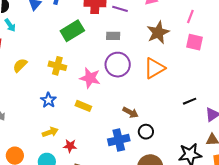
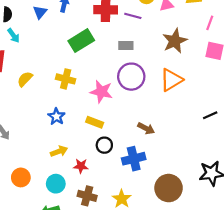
black circle: (146, 132) -> (104, 145), moved

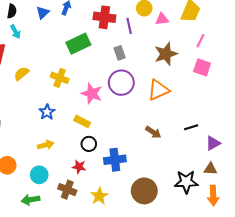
purple line: (133, 16) -> (129, 26), turned 56
gray rectangle: (126, 45) -> (120, 53), turned 64
brown arrow: (146, 128) -> (153, 132), moved
red star: (81, 166) -> (79, 167), moved

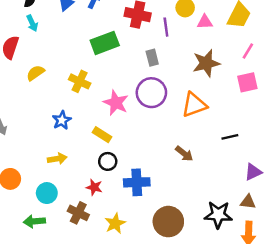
pink square: (202, 67) -> (247, 82), turned -36
black line: (191, 127) -> (230, 137), moved

